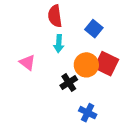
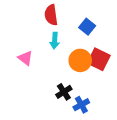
black cross: (69, 82) -> (64, 92), moved
blue cross: (88, 113) -> (81, 105), turned 35

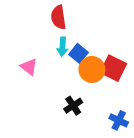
blue square: (87, 27) -> (79, 53), moved
blue cross: (81, 105) -> (119, 120), moved, turned -35

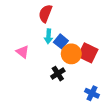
red semicircle: (58, 17) -> (45, 13), turned 30
black cross: (73, 106) -> (58, 74), moved

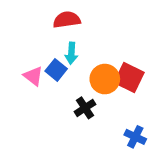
red semicircle: (45, 13) -> (67, 20), turned 60
blue square: (61, 41) -> (56, 70), moved

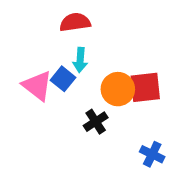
pink triangle: (33, 76) -> (37, 86), size x1.4
red square: (129, 78) -> (145, 87), turned -32

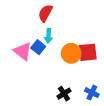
red semicircle: (75, 22) -> (45, 13), turned -54
black cross: (96, 122) -> (64, 94), moved

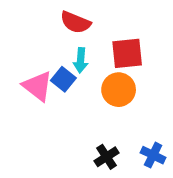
red semicircle: (45, 13) -> (75, 22), turned -96
red square: (88, 52) -> (127, 53), moved

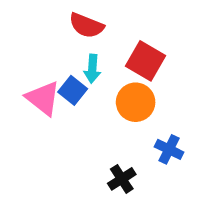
red square: (127, 53) -> (145, 61), turned 36
blue cross: (153, 155) -> (169, 149), moved

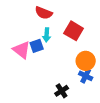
blue square: (73, 90) -> (37, 46), turned 32
orange circle: (136, 102) -> (86, 61), moved

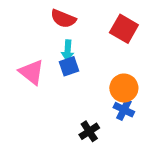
red square: (74, 31) -> (124, 29), moved
blue square: (37, 46) -> (69, 66), moved

